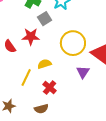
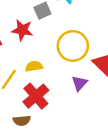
red cross: (50, 88) -> (36, 96), size x1.5

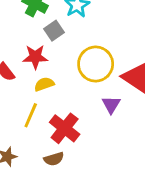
yellow semicircle: (34, 66) -> (44, 84), moved

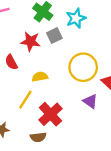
red star: (35, 57) -> (30, 41), moved
purple triangle: (111, 105) -> (90, 101), turned -35

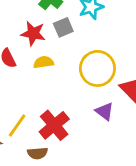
yellow semicircle: (40, 77) -> (44, 62), moved
yellow line: (25, 100) -> (17, 125), moved

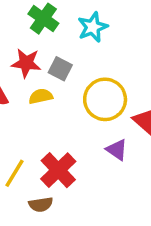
gray square: (63, 27) -> (60, 69), moved, turned -36

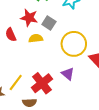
purple triangle: (117, 150) -> (68, 74), moved

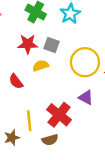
red semicircle: (11, 35) -> (16, 81), moved
yellow line: (16, 82) -> (29, 121), turned -30

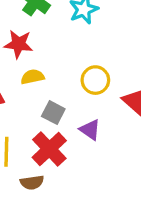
gray square: (52, 45) -> (53, 113), moved
yellow circle: (85, 62) -> (95, 80), size x0.7

